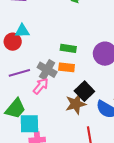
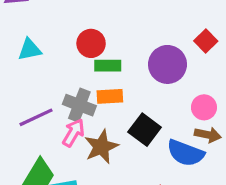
red circle: (13, 42) -> (91, 43), moved
brown star: (76, 104) -> (101, 147), moved

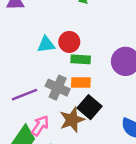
cyan triangle: (30, 50) -> (46, 45), moved
black square: (145, 130) -> (90, 107), moved
pink arrow: (73, 133) -> (40, 126), moved

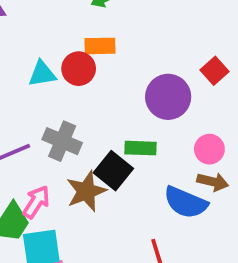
green rectangle: (81, 59) -> (141, 148), moved
orange rectangle: (81, 82) -> (100, 46), moved

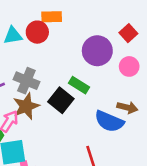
green rectangle: (141, 148) -> (79, 85), turned 30
pink circle: (209, 149) -> (129, 66), moved
brown star: (86, 191) -> (26, 106), moved

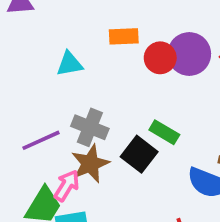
red circle: (37, 32) -> (160, 58), moved
purple circle: (97, 51) -> (189, 54), moved

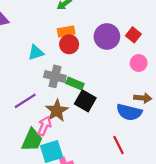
red circle: (160, 58) -> (69, 44), moved
gray cross: (90, 127) -> (55, 76), moved
green rectangle: (164, 132) -> (75, 84), moved

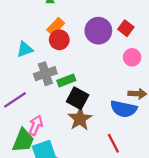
orange rectangle: (66, 31) -> (56, 26), turned -35
gray cross: (55, 76) -> (45, 74), turned -30
green rectangle: (75, 84) -> (66, 80), turned -42
brown star: (57, 111) -> (80, 119), moved

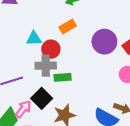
red circle: (59, 40) -> (51, 49), moved
black square: (78, 98) -> (42, 98), moved

